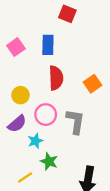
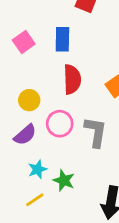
cyan star: (35, 141) -> (38, 169), moved

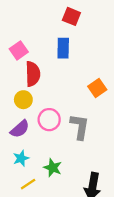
blue rectangle: (62, 39) -> (63, 48), moved
red semicircle: (72, 79) -> (33, 74), moved
cyan star: (38, 169) -> (21, 158), moved

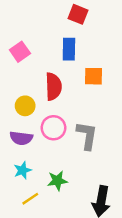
red semicircle: (33, 74) -> (53, 86), moved
orange square: (97, 88) -> (93, 76), moved, turned 36
purple semicircle: (20, 129) -> (21, 138), turned 48
green star: (53, 168) -> (57, 181), turned -30

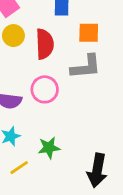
yellow circle: (25, 106) -> (13, 36), moved
gray L-shape: (87, 135) -> (86, 67), moved, turned 76

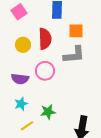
yellow circle: (13, 36) -> (23, 45), moved

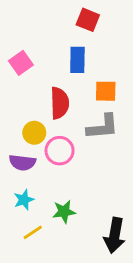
yellow circle: (23, 45) -> (34, 133), moved

